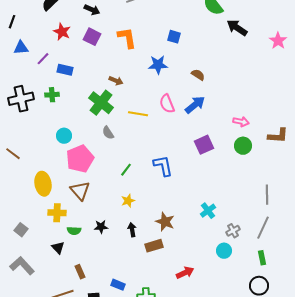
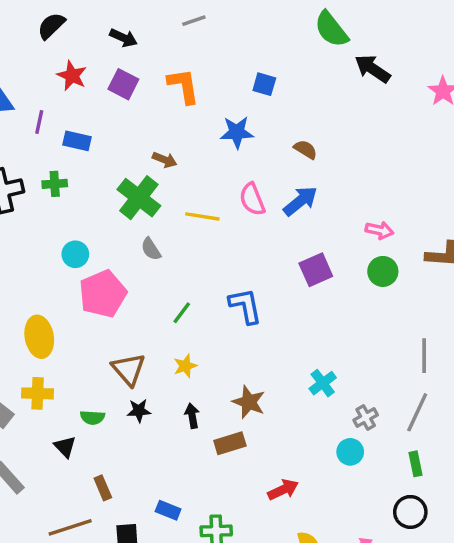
purple line: (43, 59) -> (39, 122), turned -32
brown triangle: (80, 191) -> (129, 369), moved
yellow cross: (57, 213) -> (38, 393), moved

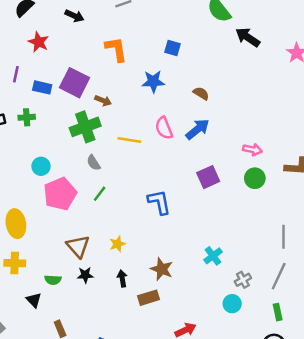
purple square: (123, 84) -> (74, 83), moved, size x1.4
green cross: (139, 198) -> (85, 127), turned 32
green line: (182, 313) -> (100, 194), moved

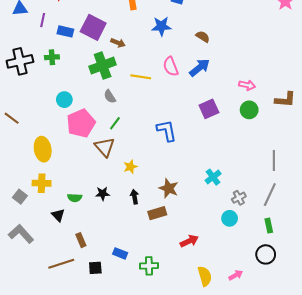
brown triangle: (78, 246) -> (105, 147), moved

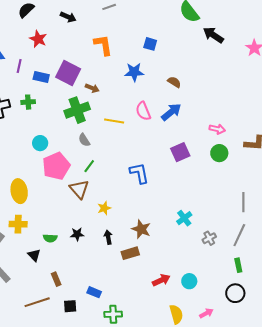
cyan circle: (230, 218) -> (189, 281), moved
green cross: (149, 266) -> (113, 314), moved

